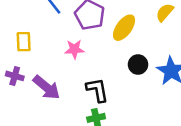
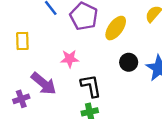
pink star: (74, 49) -> (70, 59), moved
purple cross: (15, 76) -> (21, 99), moved, turned -35

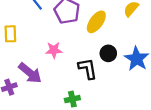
black L-shape: (91, 86) -> (88, 69), moved

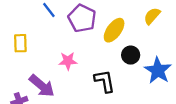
black circle: (108, 53) -> (131, 55), moved

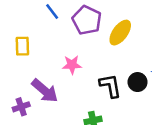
black circle: (131, 55) -> (138, 82), moved

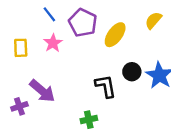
pink star: (72, 65) -> (53, 43), moved, turned -30
black circle: (138, 82) -> (132, 72), moved

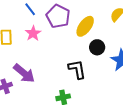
black circle: (132, 72) -> (97, 47), moved

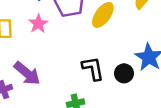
black circle: (97, 47) -> (124, 73), moved

